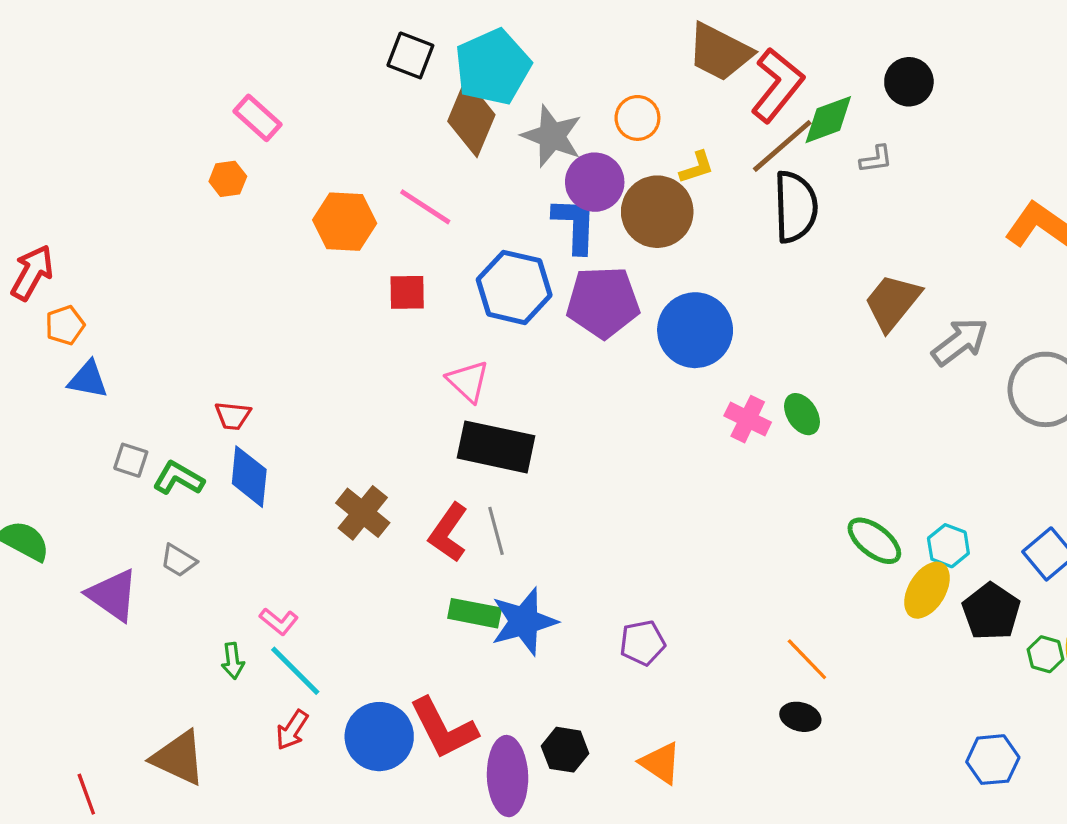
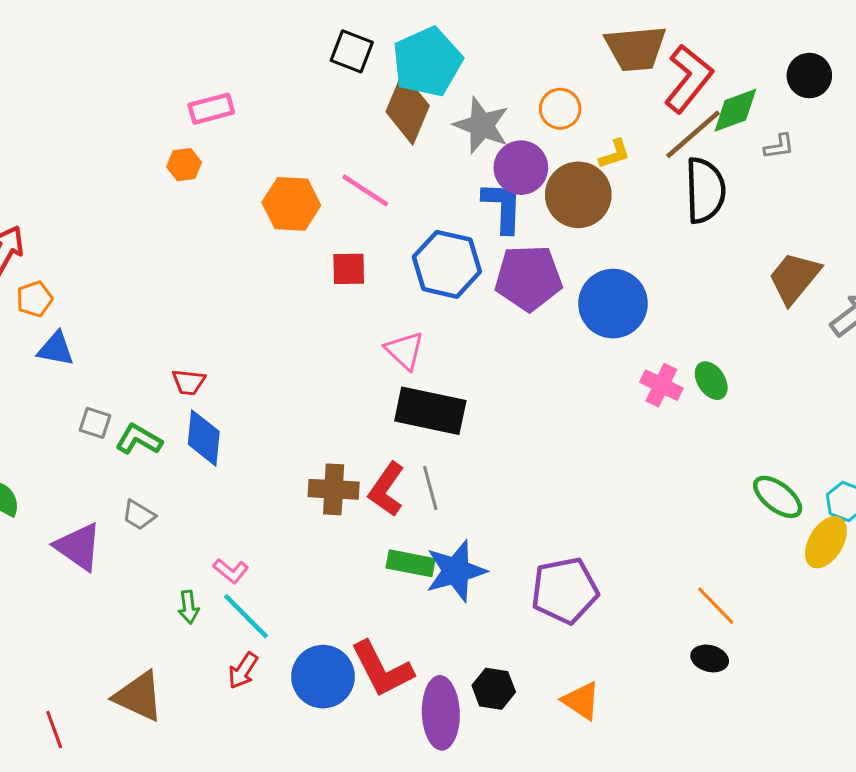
brown trapezoid: (720, 52) -> (636, 48), turned -32
pink rectangle: (257, 118) -> (211, 109), turned -57
brown cross: (363, 513) -> (334, 489), moved, turned -36
purple pentagon: (642, 643) -> (565, 591), size x1.6

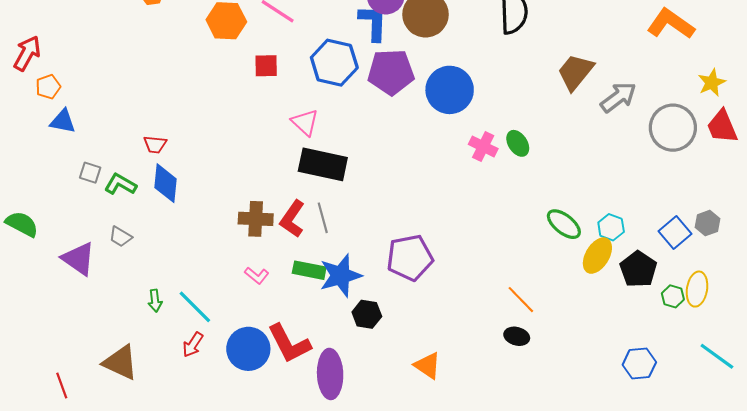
pink L-shape: (231, 571) -> (257, 275), moved
purple pentagon: (565, 591) -> (410, 258), moved
black hexagon: (494, 689) -> (367, 314), moved

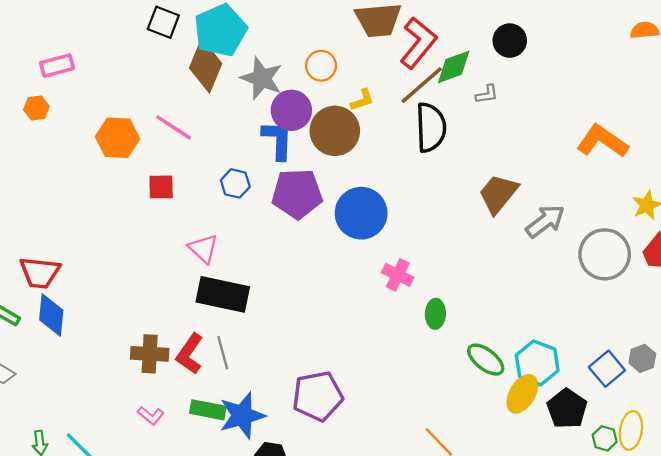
blue hexagon: (334, 63) -> (235, 183), size x0.6
green ellipse: (518, 143) -> (435, 314), moved, turned 35
red trapezoid: (155, 144) -> (40, 273), size x1.6
cyan hexagon: (611, 227) -> (537, 363), size x1.5

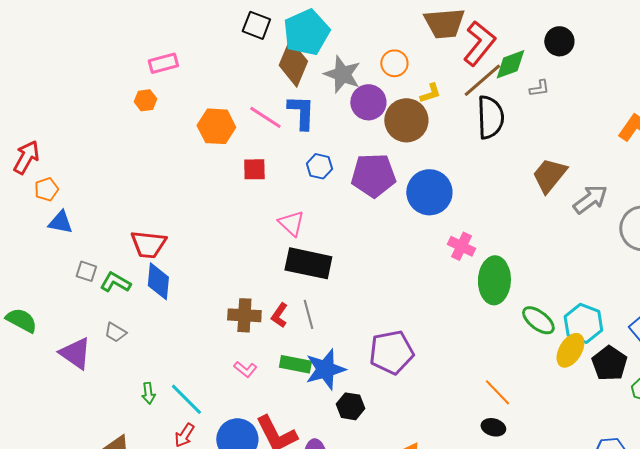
blue L-shape: (278, 140) -> (301, 112), moved
green ellipse: (435, 314) -> (494, 280), size x1.8
red L-shape: (190, 354) -> (279, 315), size x0.7

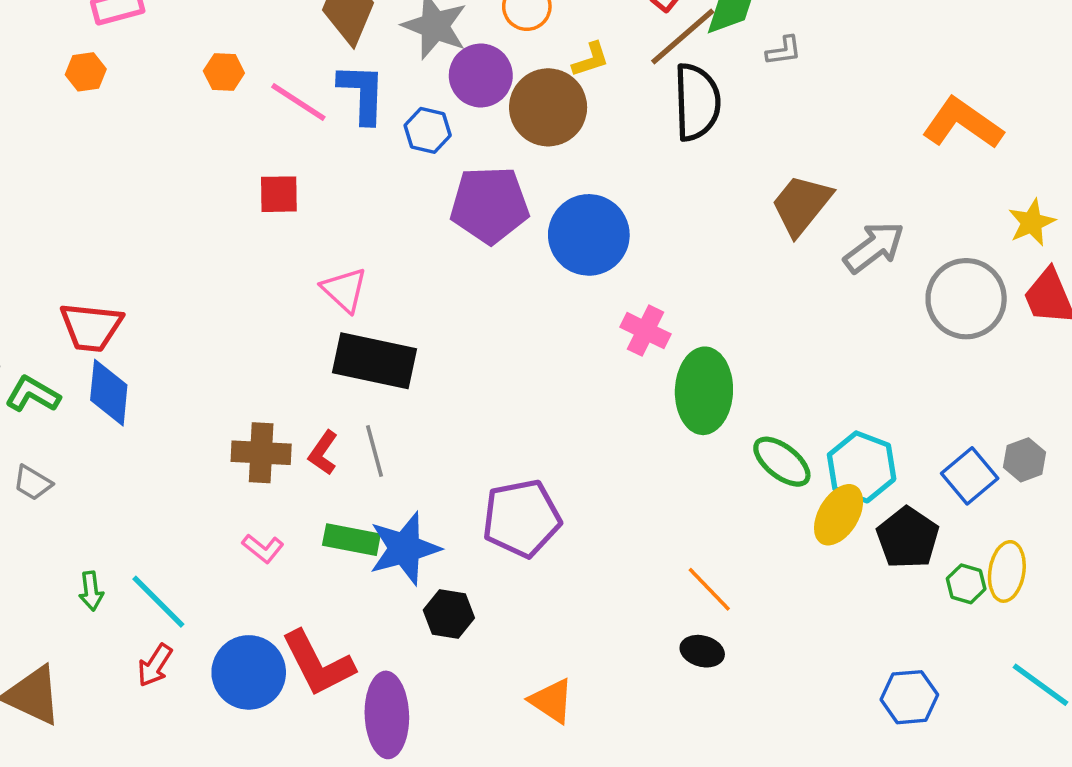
orange hexagon: (216, 126) -> (224, 72), moved, size x0.6
blue hexagon: (319, 166) -> (428, 130), moved

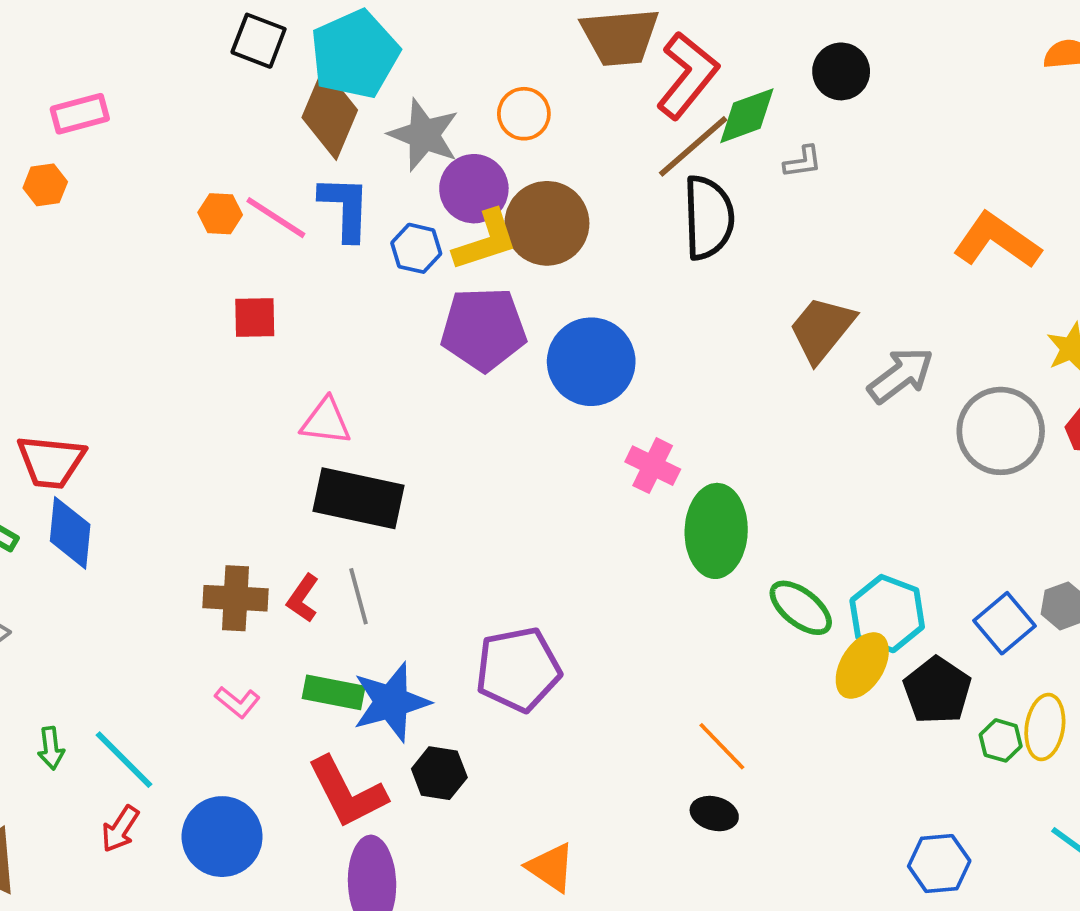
yellow L-shape: (591, 60) -> (485, 241), moved, size x1.6
orange hexagon: (224, 72) -> (220, 214), moved
pink triangle: (344, 290) -> (326, 421), turned -36
red L-shape: (318, 664) -> (347, 792), moved

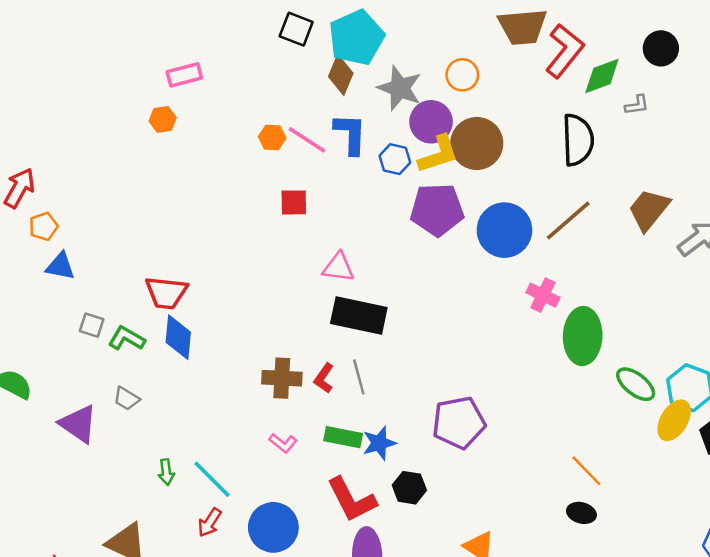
brown diamond: (330, 114) -> (341, 75), size x0.7
brown line: (693, 146) -> (568, 220), moved
blue star: (391, 702) -> (379, 443), size x0.7

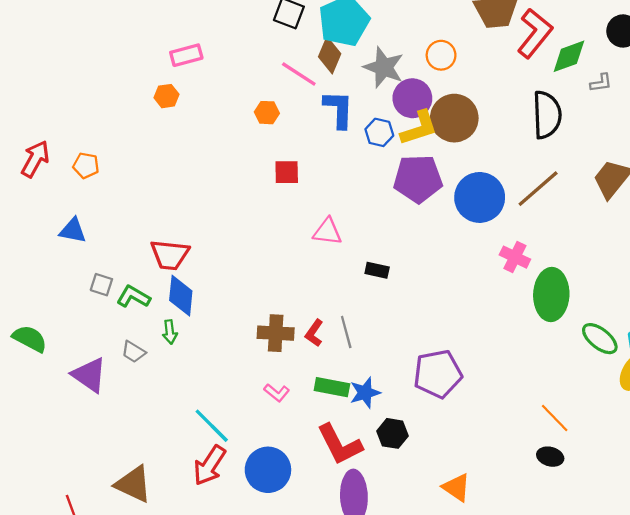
pink line: (307, 140) -> (299, 74), moved
orange pentagon: (43, 226) -> (86, 165), moved, turned 30
black rectangle: (359, 316) -> (377, 270), moved, size x0.5
green arrow: (166, 472) -> (170, 332), moved
red arrow: (210, 523) -> (209, 465), size x1.5

